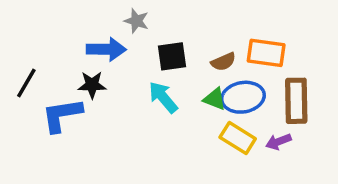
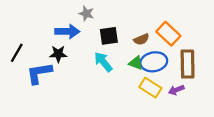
orange rectangle: (266, 53) -> (168, 34), turned 35

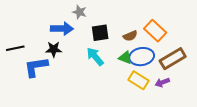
black line: (17, 53) -> (15, 48), turned 48
brown rectangle: (188, 64) -> (173, 59), turned 60

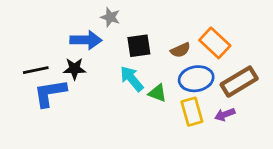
black line: (15, 48) -> (36, 70), moved
green triangle: (125, 58) -> (157, 93), moved
yellow rectangle: (139, 80) -> (192, 112), turned 42

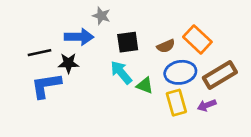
black line: (36, 70) -> (39, 53), moved

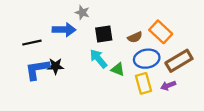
black star: (68, 63) -> (55, 66), moved

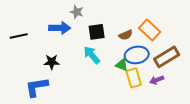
black line: (32, 43) -> (19, 36), moved
blue L-shape: (37, 69) -> (37, 87), moved
green triangle: (118, 69) -> (122, 65), moved

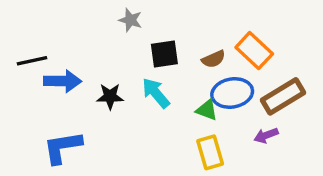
blue arrow: (60, 28) -> (63, 81), moved
black star: (52, 62) -> (110, 96), moved
yellow rectangle: (134, 78) -> (210, 152), moved

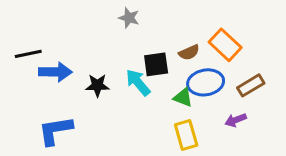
gray star: (130, 20) -> (129, 18), moved
black square: (164, 54) -> (156, 64), moved
brown rectangle: (283, 96) -> (251, 85), size x0.7

